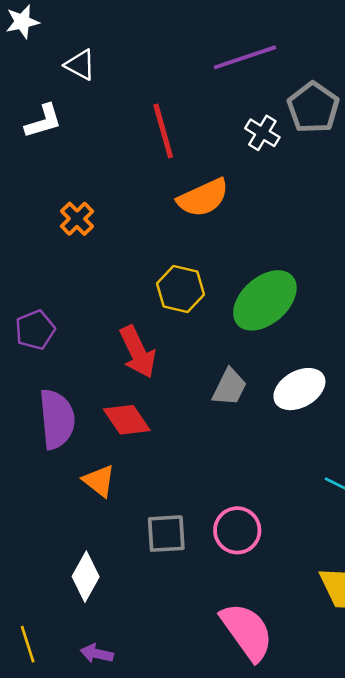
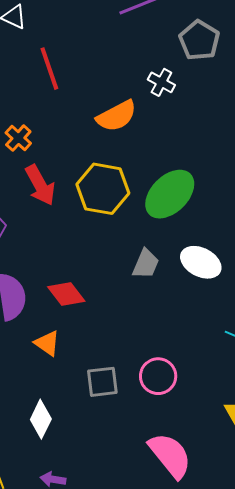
red line: (163, 131) -> (49, 69), moved
white cross: (262, 133) -> (161, 82), moved
yellow hexagon: (181, 289) -> (103, 189), size x1.4
red arrow: (138, 352) -> (40, 185), moved
white ellipse: (299, 389) -> (201, 262), turned 60

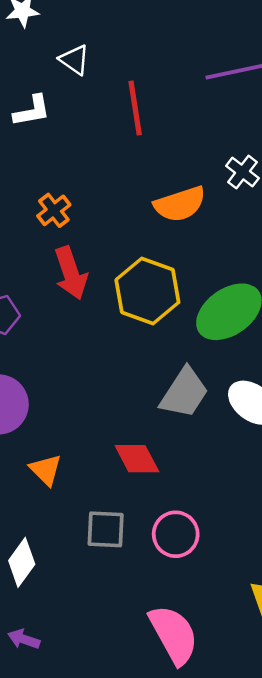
red line: (49, 69) -> (135, 108), moved
gray trapezoid: (146, 264) -> (184, 393), size x1.4
red diamond: (66, 294) -> (137, 459), moved

